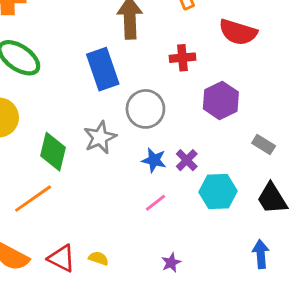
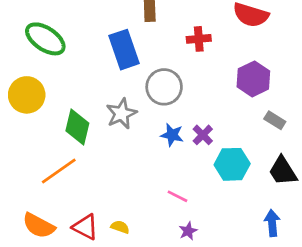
purple hexagon: (221, 100) -> (253, 79), moved
pink line: (155, 203) -> (177, 196), moved, turned 65

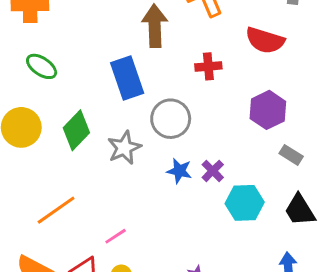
green ellipse: (45, 39) -> (42, 66), size x0.7
green diamond: (77, 127) -> (76, 130), moved, turned 30
pink line: (177, 196) -> (116, 236), moved, turned -60

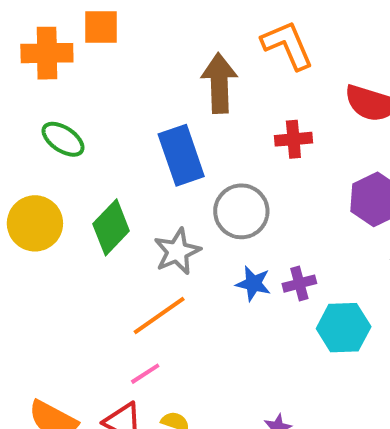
purple cross: (213, 171) -> (299, 284), turned 30
orange line: (56, 210) -> (159, 316), moved
pink line: (116, 236) -> (145, 374), moved

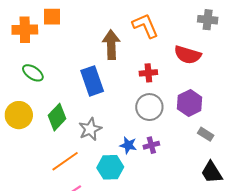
gray circle: (241, 211) -> (149, 107), moved
orange line: (159, 316) -> (65, 161), moved
cyan hexagon: (344, 328) -> (110, 167), moved

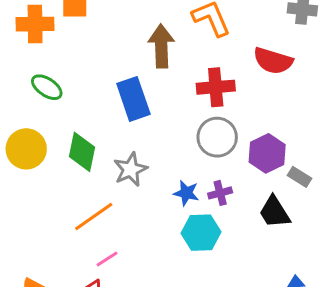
red cross: (148, 73) -> (216, 87), size x1.4
purple hexagon: (190, 103) -> (267, 153), moved
green diamond: (57, 117) -> (82, 152), turned -32
cyan hexagon: (110, 167) -> (201, 233), moved
black trapezoid: (212, 172) -> (274, 212), moved

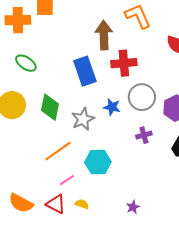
red cross: (216, 87) -> (124, 63), moved
blue star: (186, 193) -> (112, 107), moved
cyan hexagon: (201, 233) -> (98, 162), moved

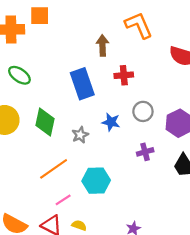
brown arrow: (104, 35) -> (103, 45), size x0.7
red cross: (124, 63) -> (124, 75), size x0.7
gray circle: (142, 97) -> (143, 111), size x0.7
gray star: (83, 119) -> (80, 135), size x0.7

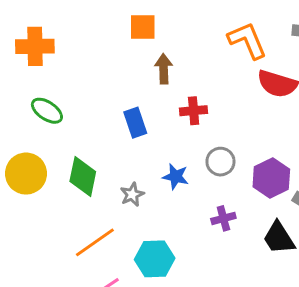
orange square: (40, 16) -> (143, 27), moved
orange L-shape: (139, 25) -> (247, 40), moved
blue rectangle: (82, 84) -> (135, 123), size x0.7

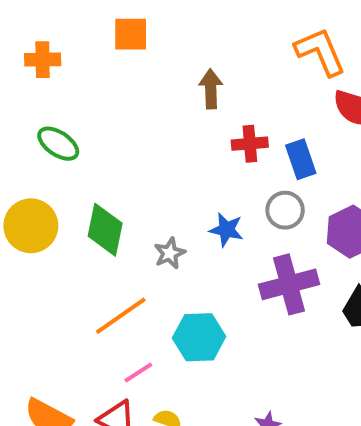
orange square: (143, 27) -> (131, 34), moved
orange cross: (35, 46) -> (43, 60), size x0.7
blue rectangle: (135, 123) -> (301, 159), moved
purple cross: (223, 218) -> (289, 284), size x1.8

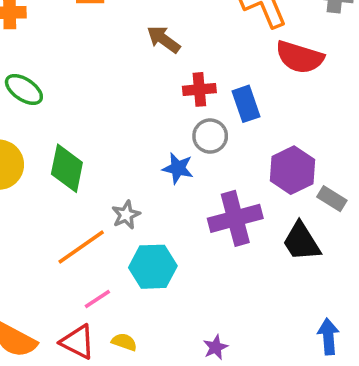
brown arrow: (211, 89) -> (164, 39), turned -52
gray circle: (285, 210) -> (210, 136), moved
gray star: (170, 253) -> (126, 215), moved

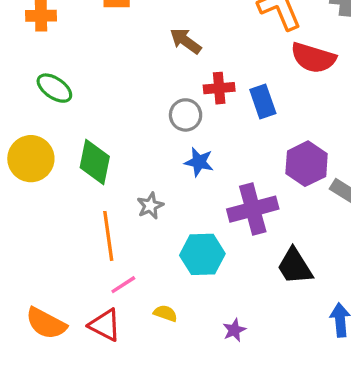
gray circle: (210, 136) -> (186, 115), moved
black trapezoid: (301, 242) -> (295, 266), moved
orange line: (81, 247) -> (108, 236), turned -63
cyan hexagon: (153, 267) -> (202, 254), moved
yellow semicircle: (124, 342) -> (165, 313), moved

